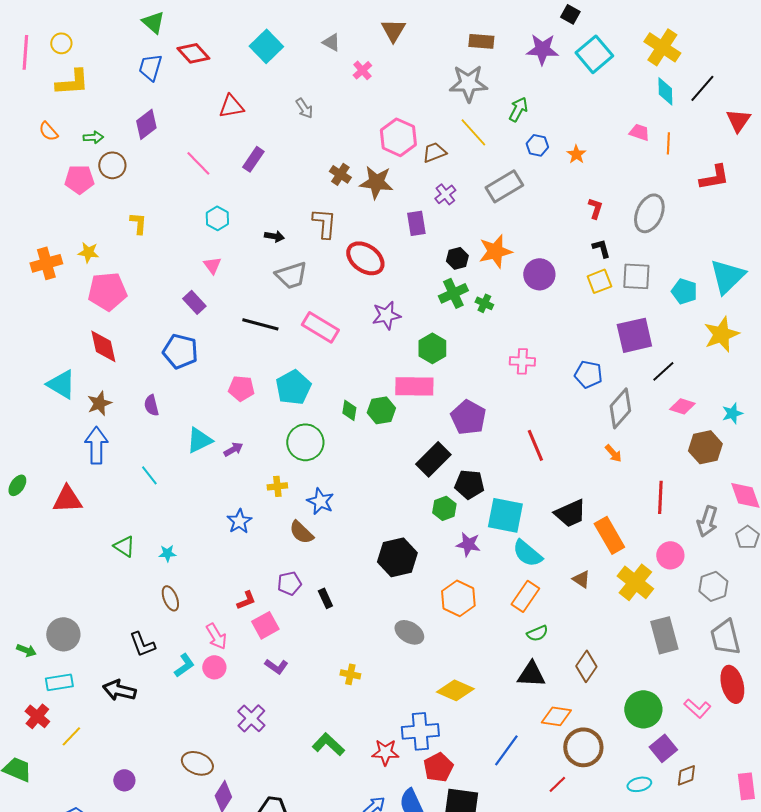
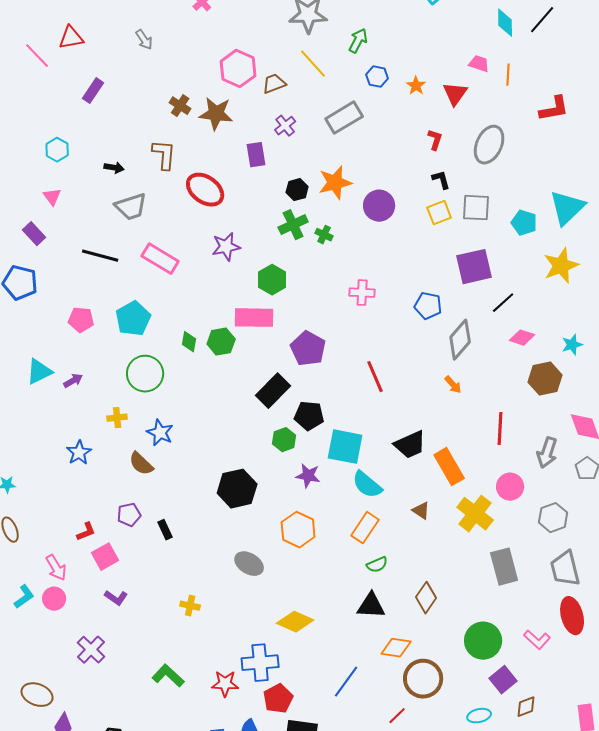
red triangle: (738, 120) -> (455, 94), moved
pink line: (198, 163) -> (37, 56), moved

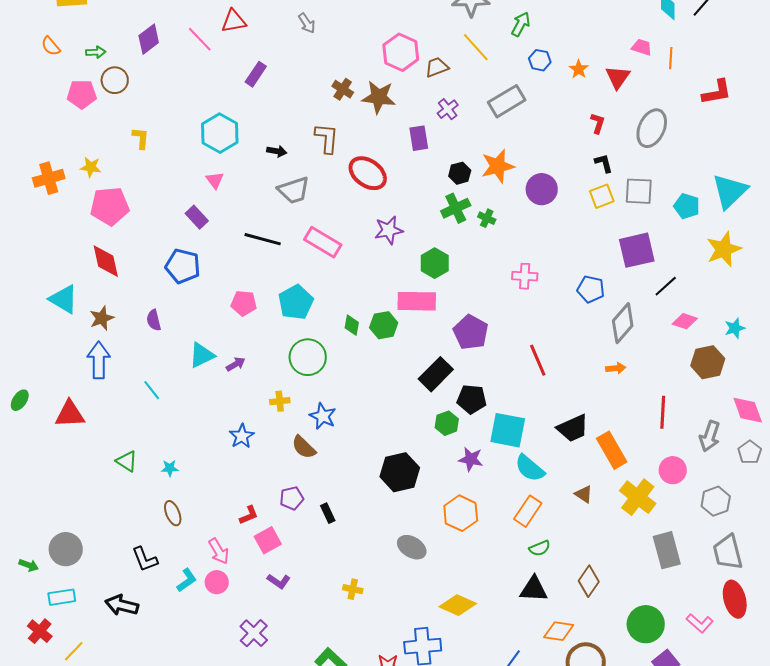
cyan hexagon: (57, 150) -> (220, 133), size x1.6
orange arrow: (453, 385) -> (616, 368), turned -54

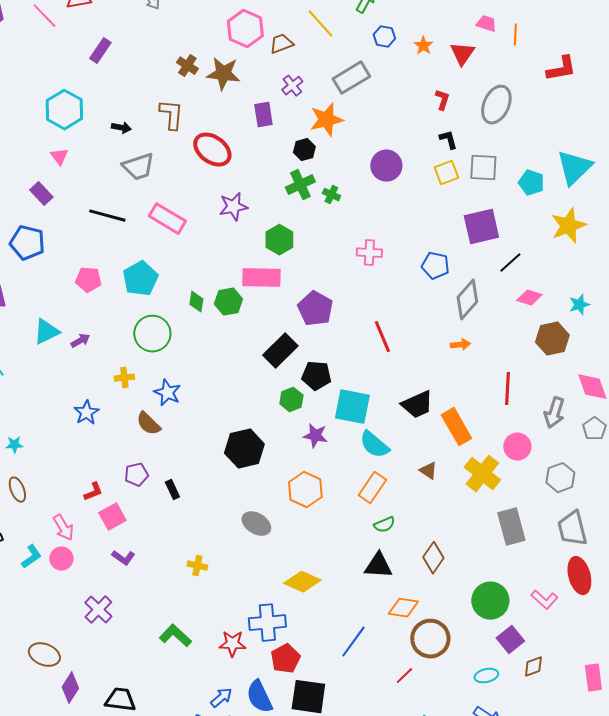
orange star: (498, 166) -> (326, 120), moved

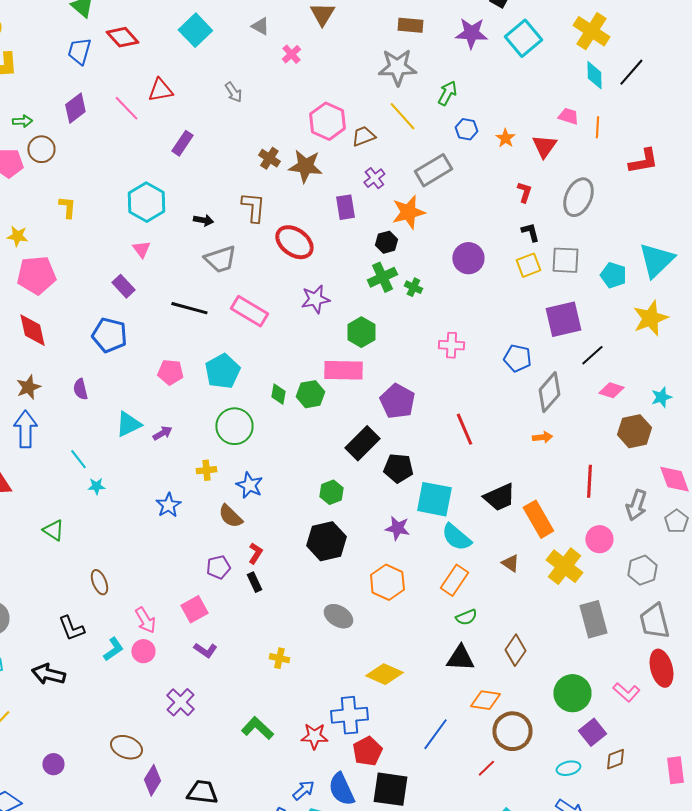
green hexagon: (291, 400) -> (331, 492), moved
cyan star: (14, 445) -> (96, 486), moved
red L-shape: (93, 492) -> (255, 553), moved, turned -35

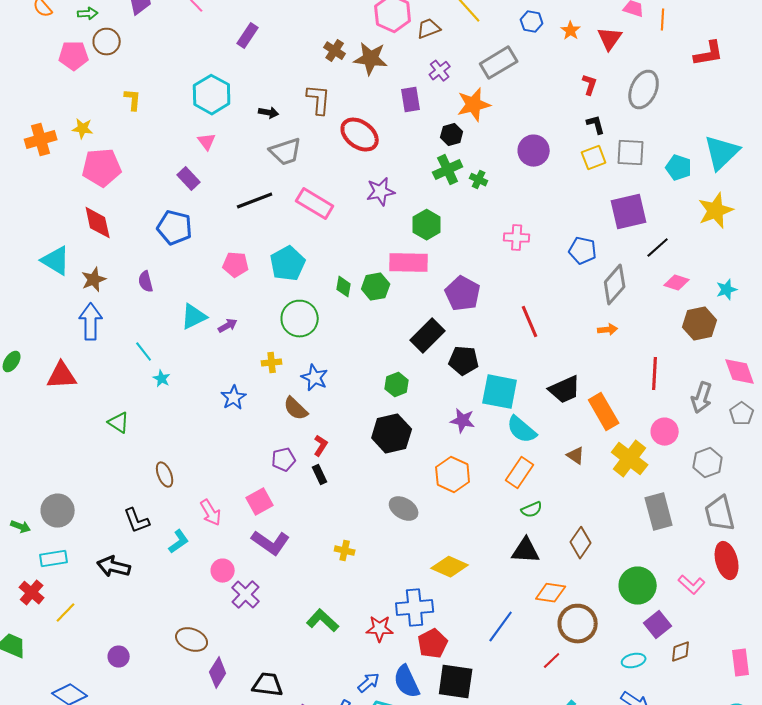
black line: (189, 308) -> (255, 201), turned -36
cyan star: (96, 486) -> (162, 379), turned 30
purple L-shape: (205, 650) -> (271, 543), size x1.6
pink circle: (143, 651) -> (223, 571), moved

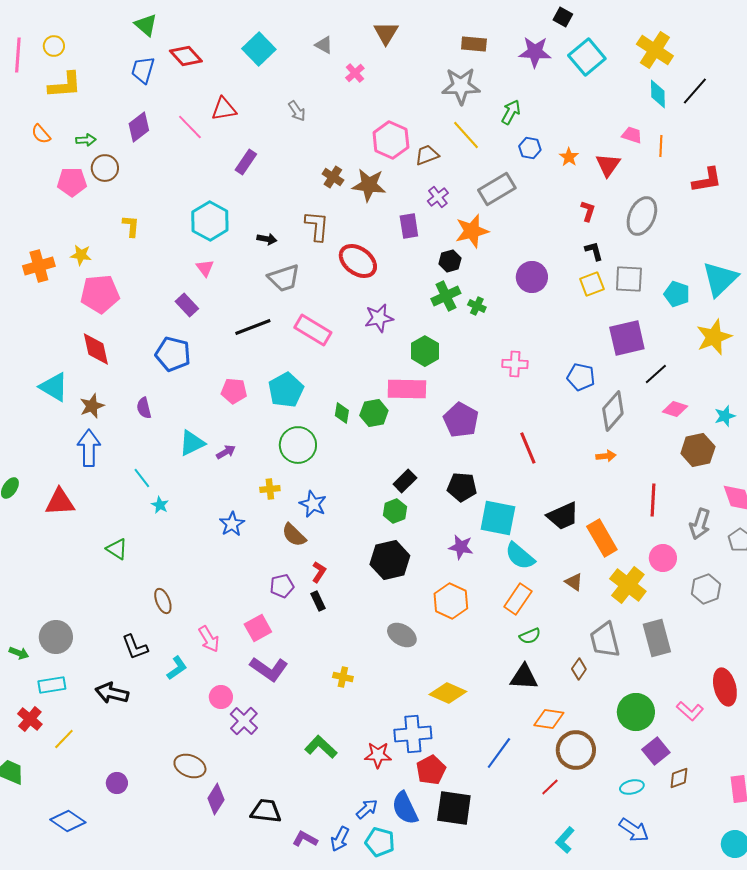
black rectangle: (428, 336) -> (405, 481), moved, size x0.7
gray trapezoid: (720, 514) -> (605, 640), moved
brown diamond: (581, 543) -> (579, 669), size x0.7

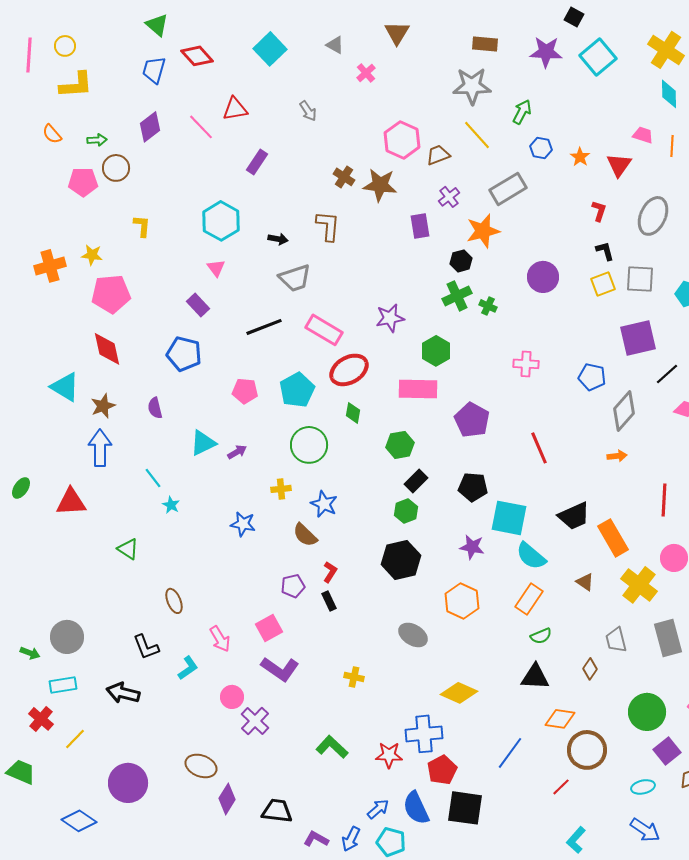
red ellipse: (358, 261) -> (349, 370), moved, turned -66
green hexagon: (374, 413) -> (400, 445), moved
blue star: (232, 524) -> (243, 524), turned -30
gray trapezoid: (605, 640) -> (616, 640), size x0.7
purple circle: (117, 783) -> (128, 783), size x1.8

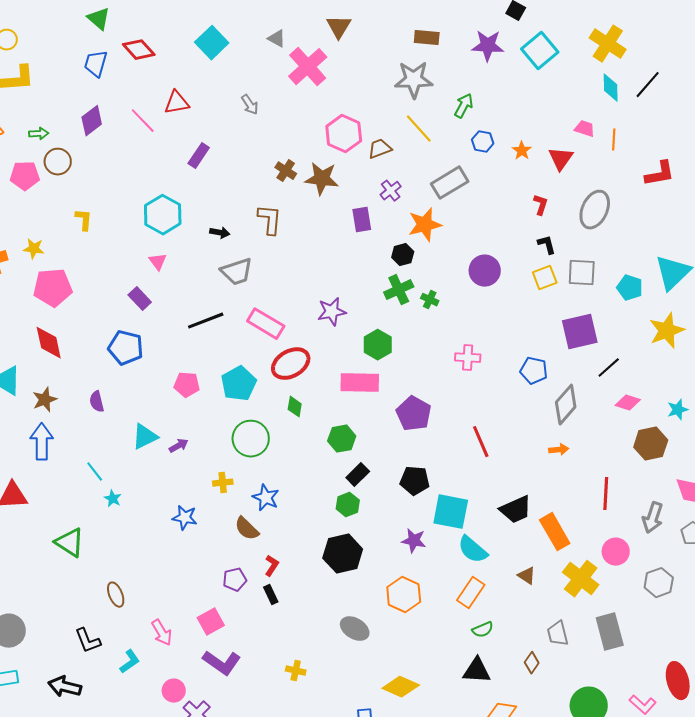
pink cross: (366, 73) -> (308, 67), size x2.0
green triangle: (128, 549) -> (70, 543), size x1.4

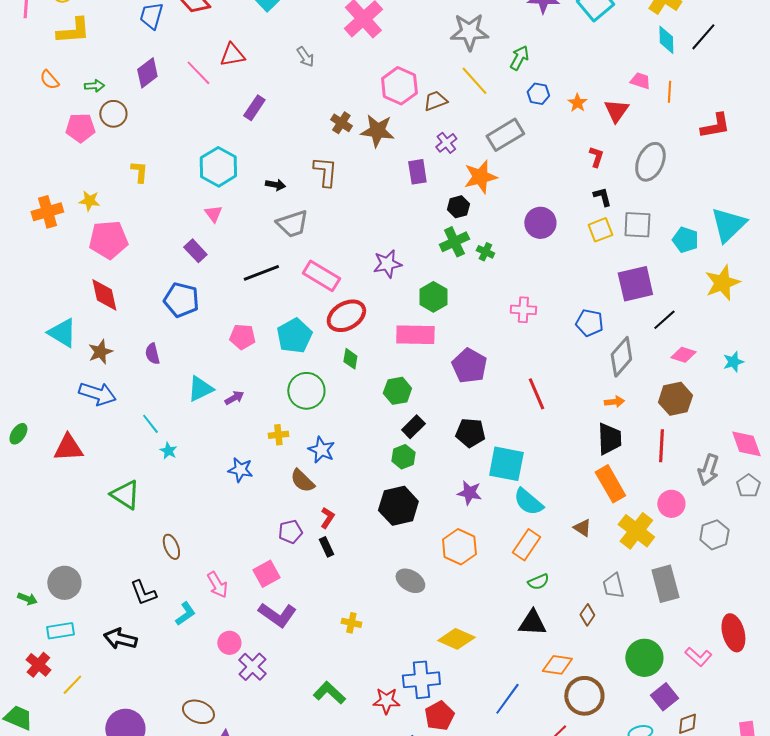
blue arrow: (42, 442) -> (97, 394), turned 108
brown hexagon: (651, 444) -> (675, 399), moved
black trapezoid: (516, 510) -> (609, 439), moved, turned -68

